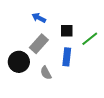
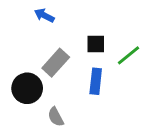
blue arrow: (39, 18) -> (44, 15), moved
gray semicircle: (46, 73) -> (56, 117), moved

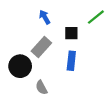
blue arrow: (44, 15) -> (45, 17), moved, turned 32
green line: (129, 55) -> (96, 17), moved

